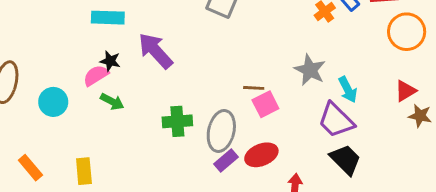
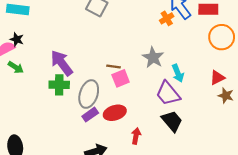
purple arrow: (155, 51) -> (62, 63), moved

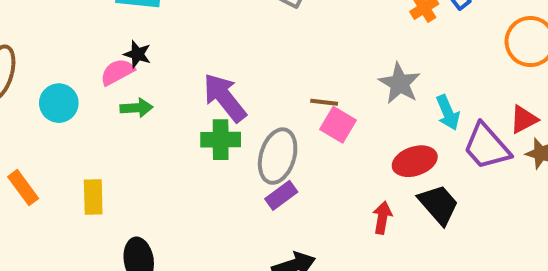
green arrow: (16, 67) -> (136, 108), turned -35
pink square: (121, 78) -> (338, 125), turned -36
purple trapezoid: (168, 93) -> (487, 147), moved
red ellipse: (115, 113) -> (415, 161), moved
red arrow: (136, 136) -> (382, 218), moved

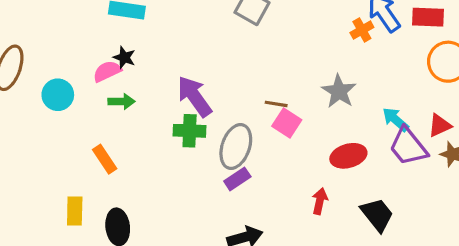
cyan arrow: (448, 113) -> (395, 119), moved, turned 152
orange rectangle: (23, 188) -> (105, 159), moved
yellow rectangle: (93, 197) -> (75, 211), moved
black trapezoid: (439, 205) -> (377, 215), moved

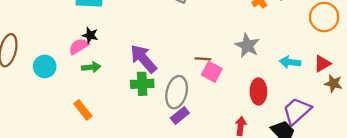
cyan arrow: (395, 119) -> (290, 62), turned -30
purple trapezoid: (408, 147) -> (297, 111), moved, turned 92
red ellipse: (348, 156) -> (258, 91), turned -70

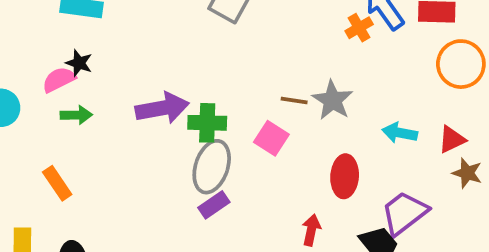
purple arrow: (143, 59) -> (162, 108), turned 116
brown line: (203, 59) -> (294, 101), moved
green cross: (142, 84) -> (207, 123), moved

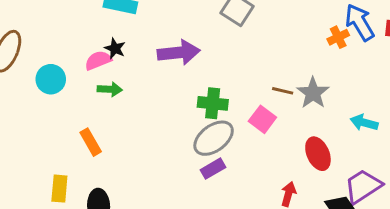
purple arrow: (162, 108) -> (179, 53), moved
gray ellipse: (212, 167) -> (214, 138), turned 30
red ellipse: (345, 176) -> (318, 154), turned -32

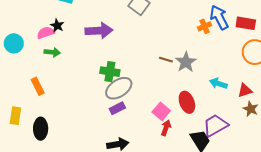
green cross: (213, 103) -> (110, 72), moved
pink square: (262, 119) -> (161, 111), moved

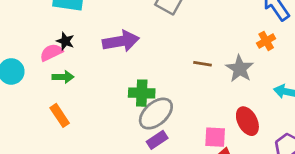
orange cross: (205, 26) -> (266, 41), moved
brown line: (166, 60) -> (202, 64), moved
orange rectangle: (38, 86) -> (60, 115), moved
pink square: (161, 111) -> (215, 137), turned -30

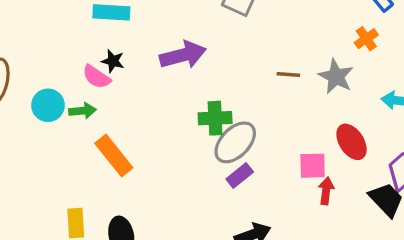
pink semicircle: (51, 52) -> (96, 77), turned -115
green arrow: (63, 77) -> (82, 111), moved
orange rectangle: (60, 115) -> (114, 155), size x1.4

